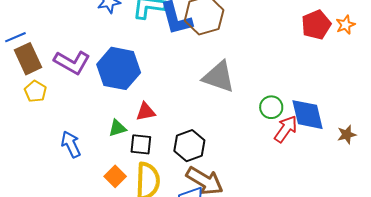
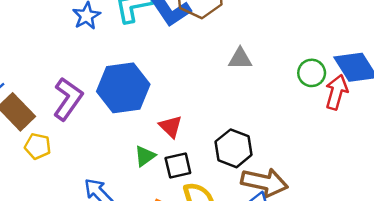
purple L-shape: (72, 62) -> (68, 99), turned -66
gray triangle: (219, 77) -> (240, 59), size x0.6
red triangle: (146, 112) -> (171, 127), turned -45

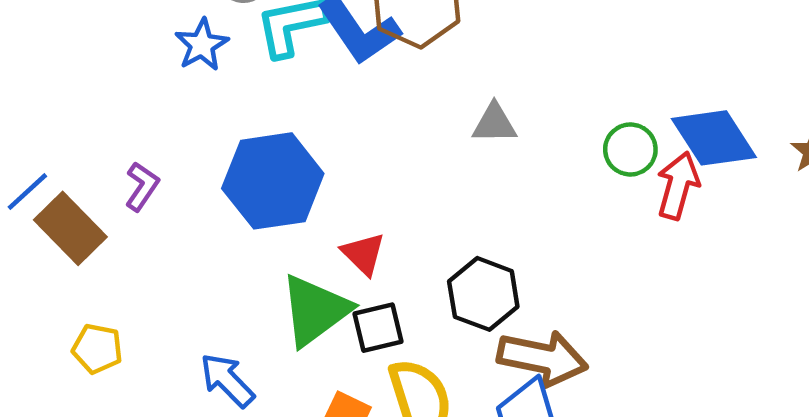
purple L-shape: (68, 99) -> (142, 186), moved, size x0.6
yellow pentagon: (38, 146) -> (97, 349), moved
green triangle: (145, 156) -> (315, 310), size x1.8

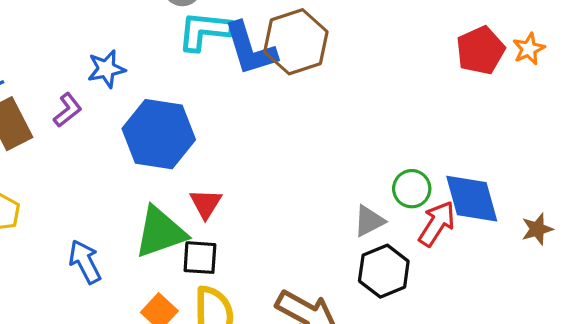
blue star: (202, 45) -> (106, 69), moved
gray triangle: (494, 123) -> (369, 221), moved, turned -44
black hexagon: (483, 294) -> (384, 271), moved

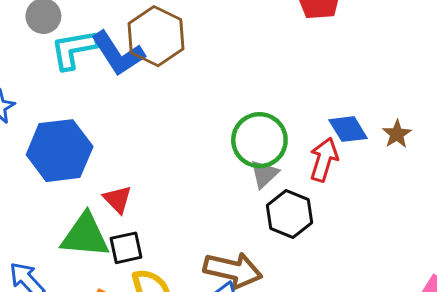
green circle: (412, 189) -> (259, 140), moved, size x1.6
blue diamond: (472, 199) -> (348, 129), size x0.7
brown star: (537, 229) -> (397, 134), moved
green triangle: (160, 232) -> (85, 236), turned 40

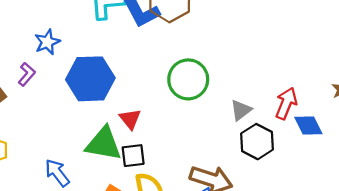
blue diamond: (348, 129) -> (308, 126), moved
green circle: (259, 140) -> (188, 79), moved

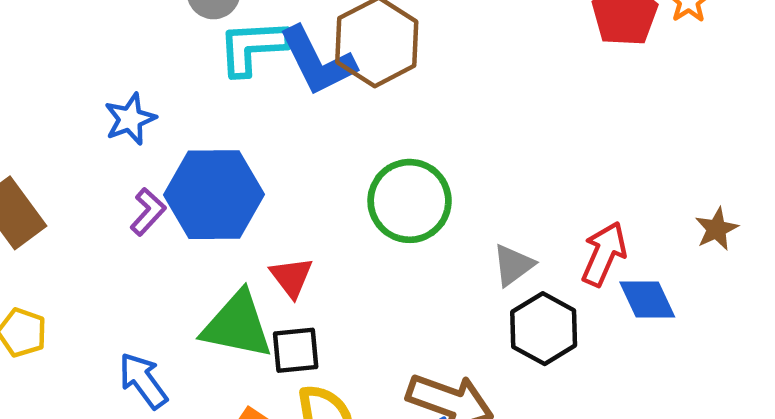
purple L-shape: (27, 74) -> (148, 212), moved

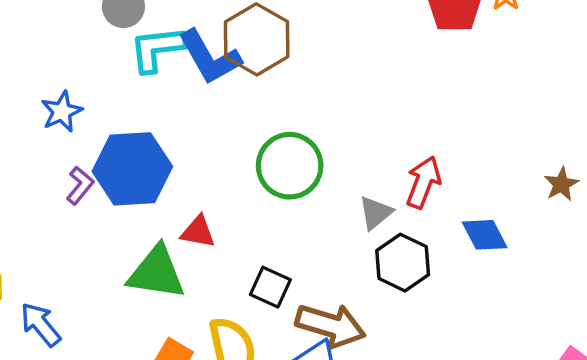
brown star: (717, 229) -> (561, 184), moved
red arrow: (604, 254) -> (423, 182), moved
red triangle: (292, 277) -> (198, 232), turned -39
black square: (296, 350) -> (270, 287), moved, turned 33
blue arrow: (143, 381) -> (41, 324), moved

